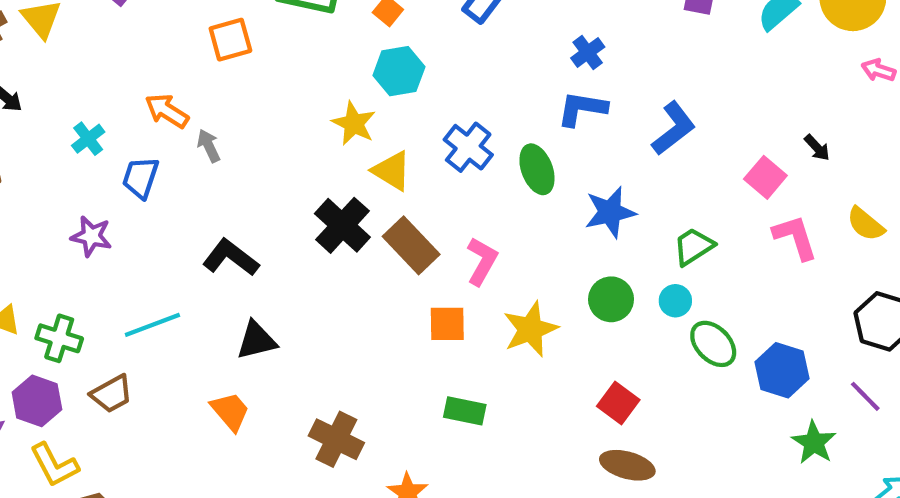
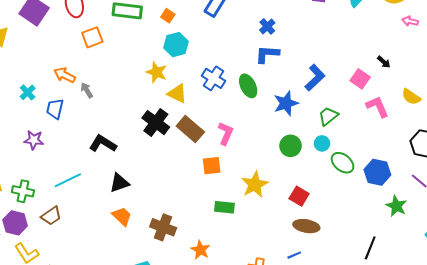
blue L-shape: (674, 128) -> (315, 78), moved
yellow star: (530, 329) -> (255, 185), moved
orange trapezoid: (230, 411) -> (122, 216), moved

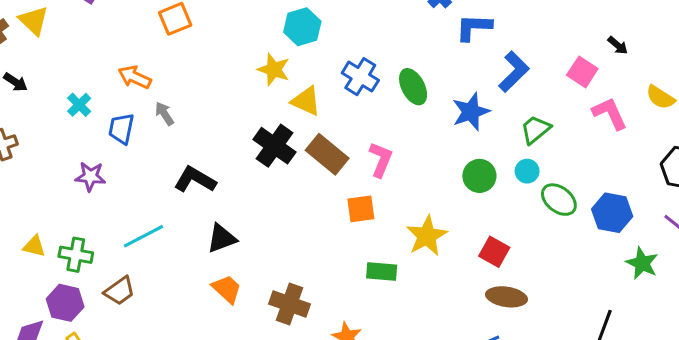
blue L-shape: (267, 54) -> (474, 27), moved
gray arrow: (87, 90) -> (164, 114), moved

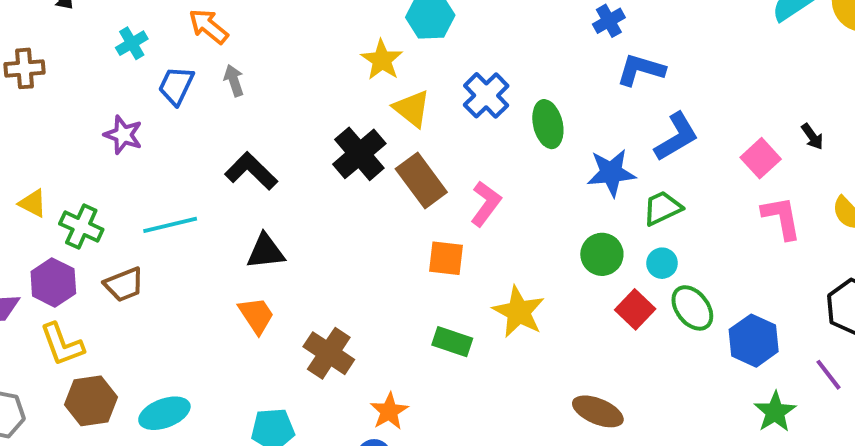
green trapezoid: (536, 130) -> (662, 208), moved
yellow star: (427, 236) -> (519, 312), turned -30
red square: (494, 252) -> (635, 309), moved

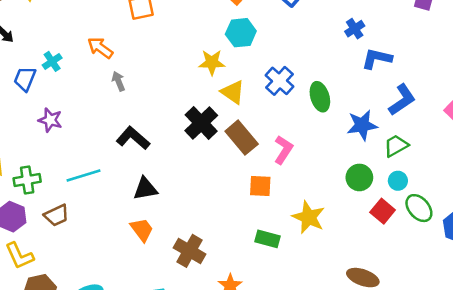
yellow star: (382, 60) -> (212, 62), turned -30
blue trapezoid: (176, 86) -> (25, 79), moved
green cross: (81, 227) -> (27, 180), turned -30

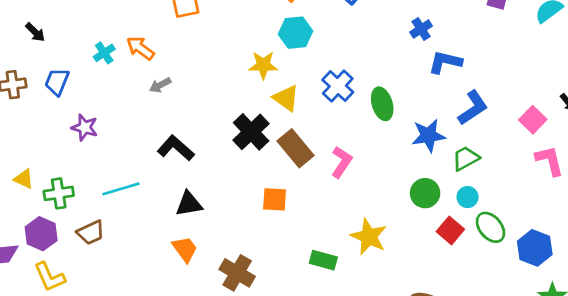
cyan cross: (52, 61) -> (104, 53), moved
gray arrow: (118, 81) -> (160, 85), turned -96
orange square: (260, 186) -> (275, 199), moved

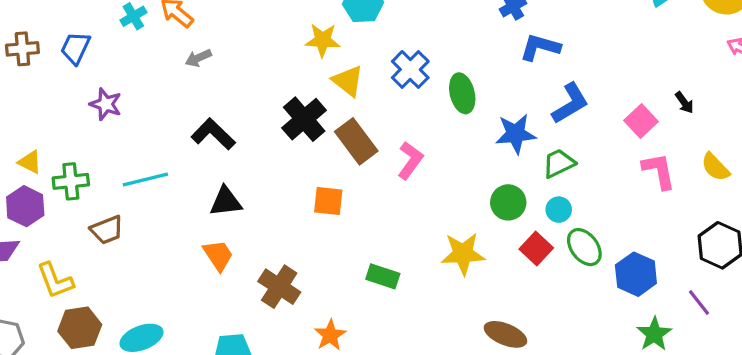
purple hexagon: (41, 234) -> (25, 206), moved
yellow star: (369, 237) -> (463, 254), moved, turned -30

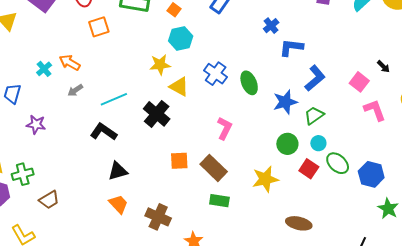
gray arrow: (198, 58) -> (75, 90), moved
brown rectangle: (356, 141) -> (214, 168), moved
cyan line: (145, 180) -> (114, 99), moved

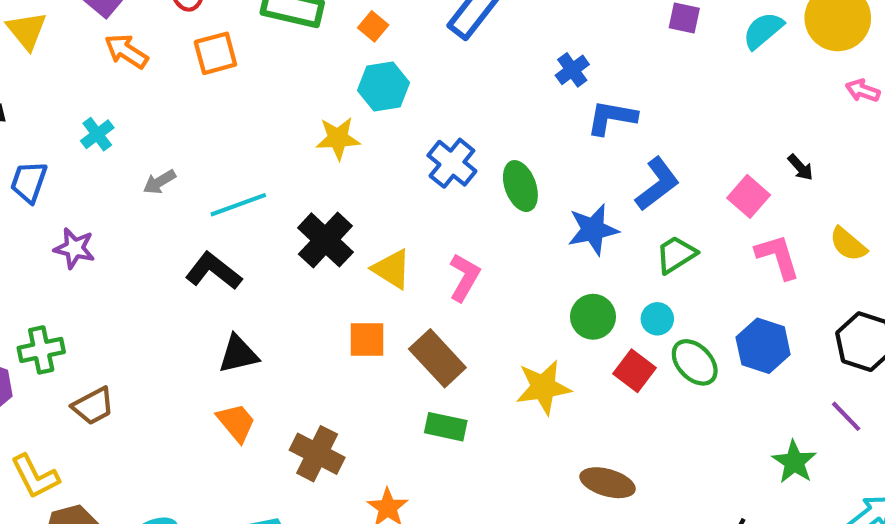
orange arrow: (70, 63) -> (126, 51), moved
yellow triangle: (179, 87) -> (392, 269), moved
green trapezoid: (314, 115) -> (676, 255), moved
blue hexagon: (371, 174) -> (763, 346), moved

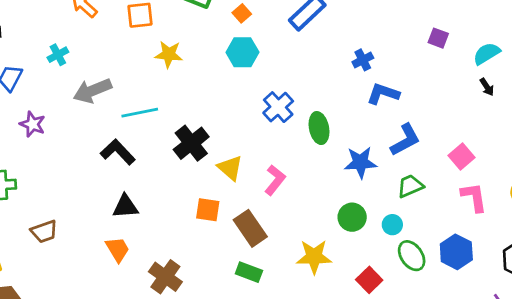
yellow star: (338, 138) -> (169, 54), moved
black arrow: (800, 167) -> (487, 87), moved
gray arrow: (159, 182) -> (92, 91), size x1.8
red square: (635, 371) -> (369, 280), moved
brown trapezoid: (93, 406) -> (44, 231), moved

